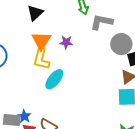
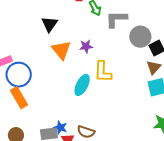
yellow L-shape: (41, 59) -> (103, 72), moved

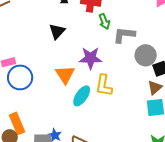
purple star: (86, 46) -> (91, 58), size x1.6
orange triangle: (61, 50) -> (65, 75), moved
orange rectangle: (19, 98) -> (17, 123), moved

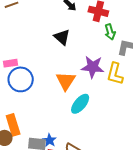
black triangle: (57, 31) -> (62, 37), turned -36
yellow L-shape: (104, 85) -> (115, 74), moved

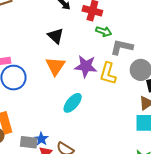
green arrow: (110, 32) -> (104, 31), turned -56
orange triangle: (66, 81) -> (55, 66), moved

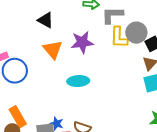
yellow L-shape: (108, 73) -> (119, 37), moved
cyan ellipse: (73, 103) -> (78, 81), turned 60

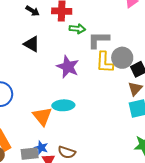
purple star: (82, 42) -> (68, 67), turned 30
orange triangle: (53, 50) -> (42, 116), moved

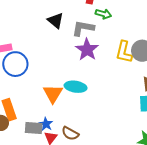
gray L-shape: (98, 40) -> (83, 28), moved

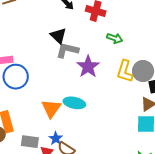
green arrow: (103, 14) -> (115, 38), moved
gray L-shape: (83, 28) -> (67, 50), moved
blue star: (46, 124) -> (56, 138), moved

